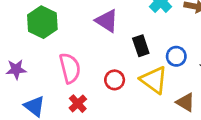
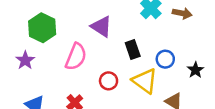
pink semicircle: (70, 68) -> (76, 57), moved, turned 36
purple star: (16, 69) -> (25, 60), moved, turned -30

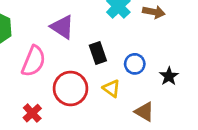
red circle: (109, 81) -> (71, 88), size x1.6
yellow triangle: (145, 81) -> (112, 88), size x0.6

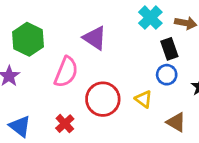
black rectangle: (98, 53) -> (169, 49), moved

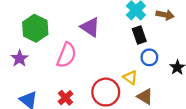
black rectangle: (169, 49) -> (139, 35), moved
red circle: (103, 99) -> (106, 92), moved
brown triangle: (176, 122) -> (145, 97), moved

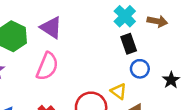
purple triangle: (90, 27) -> (51, 27), moved

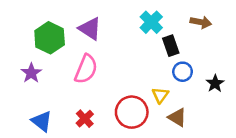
cyan cross: (125, 16) -> (151, 22), moved
yellow triangle: (119, 91) -> (160, 95), turned 30

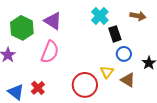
brown triangle: (177, 117) -> (128, 80), moved
red cross: (85, 119) -> (38, 88), moved

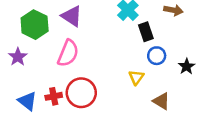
brown triangle: (128, 80) -> (161, 101), moved
red circle: (85, 85) -> (81, 93), moved
red cross: (38, 88) -> (54, 96), turned 32

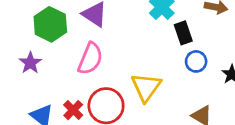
yellow triangle: (136, 77) -> (146, 87), moved, size x1.6
red cross: (54, 96) -> (73, 110), turned -35

